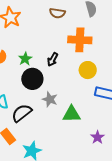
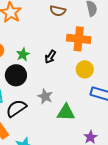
black circle: (32, 79) -> (16, 75), moved

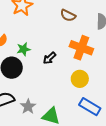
gray star: (45, 96) -> (28, 106), moved

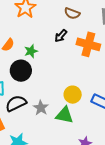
black arrow: (49, 58) -> (61, 36), moved
yellow circle: (80, 79) -> (73, 95), moved

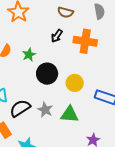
black circle: (21, 71) -> (47, 74), moved
yellow circle: (73, 95) -> (75, 83), moved

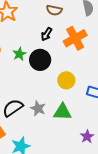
orange cross: (85, 41) -> (75, 38), turned -35
black circle: (47, 74) -> (40, 60), moved

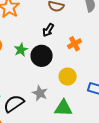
orange cross: (75, 38) -> (75, 44), moved, size x0.6
gray star: (38, 108) -> (40, 93), moved

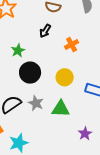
black circle: (42, 56) -> (30, 73), moved
gray star: (40, 93) -> (36, 103), moved

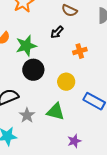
green star: (18, 51) -> (26, 46), size x1.5
gray star: (36, 103) -> (27, 115), moved

